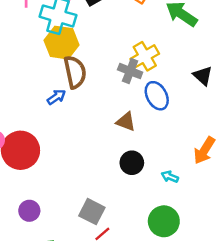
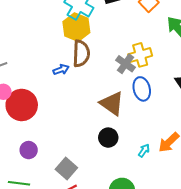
brown triangle: (126, 122) -> (112, 103), size x1.5
cyan arrow: (170, 177) -> (144, 151), moved, turned 88
purple circle: (29, 211) -> (29, 150), moved

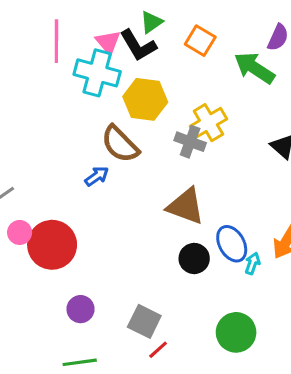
yellow hexagon: (76, 27) -> (145, 99), moved
brown semicircle: (81, 53) -> (120, 144), turned 148
blue ellipse: (142, 89) -> (232, 244), moved

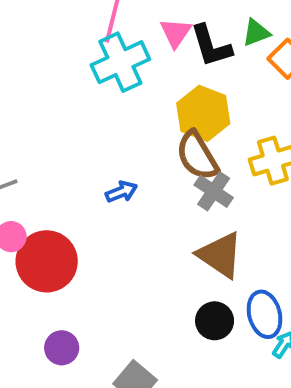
green triangle: (151, 22) -> (256, 33), moved
cyan cross: (97, 73) -> (120, 62), moved, turned 36
gray cross: (190, 142) -> (214, 191), moved
brown semicircle: (120, 144) -> (197, 156), moved

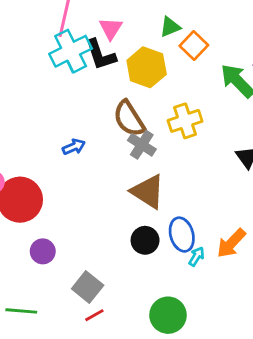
black L-shape: (211, 46) -> (100, 55), moved
yellow hexagon: (203, 113) -> (147, 67), moved
purple circle: (62, 348) -> (43, 251), moved

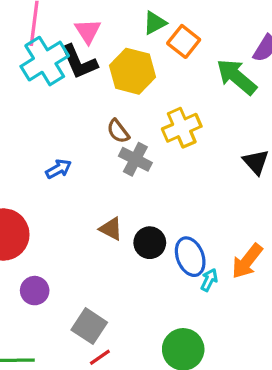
brown semicircle: (129, 119) -> (118, 131), size x0.6
brown triangle: (148, 192) -> (111, 229), moved, size x0.6
black circle: (145, 240) -> (150, 243), moved

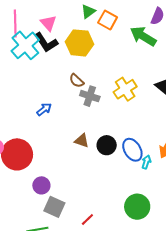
yellow cross: (182, 128) -> (125, 89), moved
gray square: (89, 326) -> (54, 207), moved

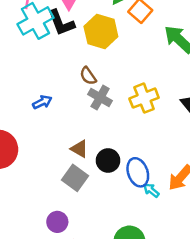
cyan arrow: (146, 162) -> (151, 190), turned -80
purple circle: (41, 185) -> (57, 222), moved
gray square: (54, 207) -> (75, 178), moved

